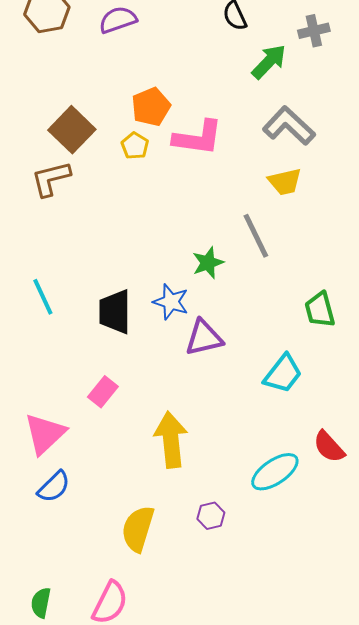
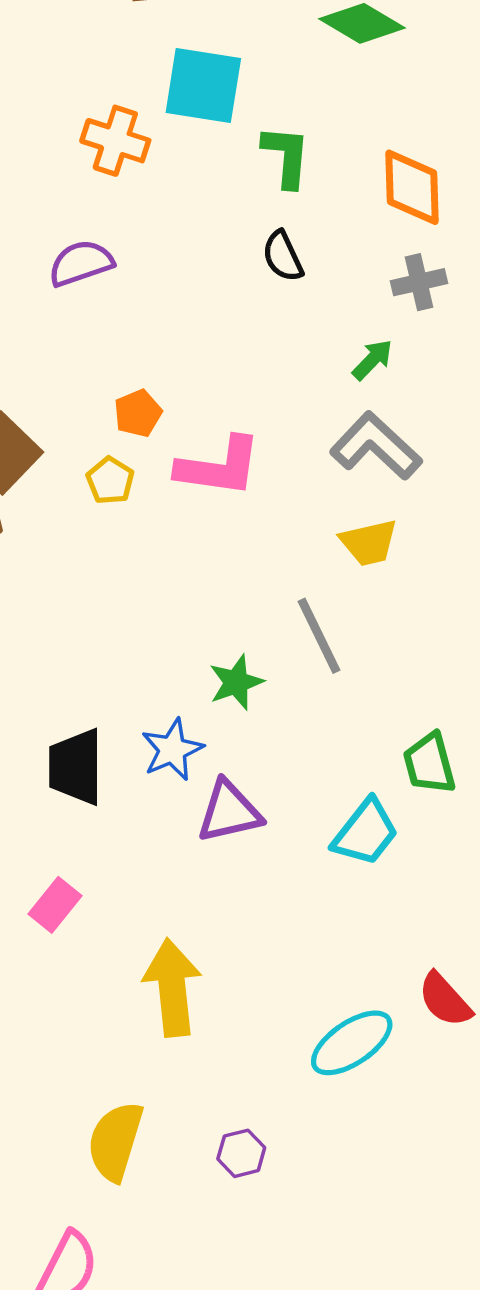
green arrow: (269, 62) -> (372, 360), moved, size x0.7
orange pentagon: (151, 107) -> (138, 413), size x0.7
blue star: (171, 302) -> (172, 750), turned 30
cyan trapezoid: (283, 374) -> (366, 832), moved
purple hexagon: (211, 516) -> (241, 1153), moved

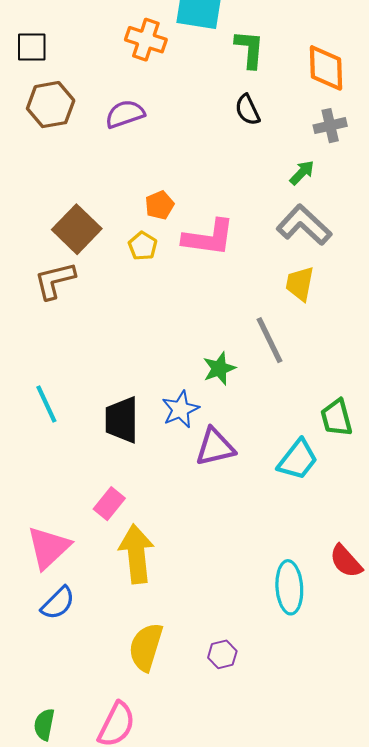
yellow trapezoid: (369, 543) -> (300, 284), turned 114
yellow arrow: (172, 988) -> (136, 554), moved
cyan ellipse: (352, 1043) -> (289, 587), turned -60

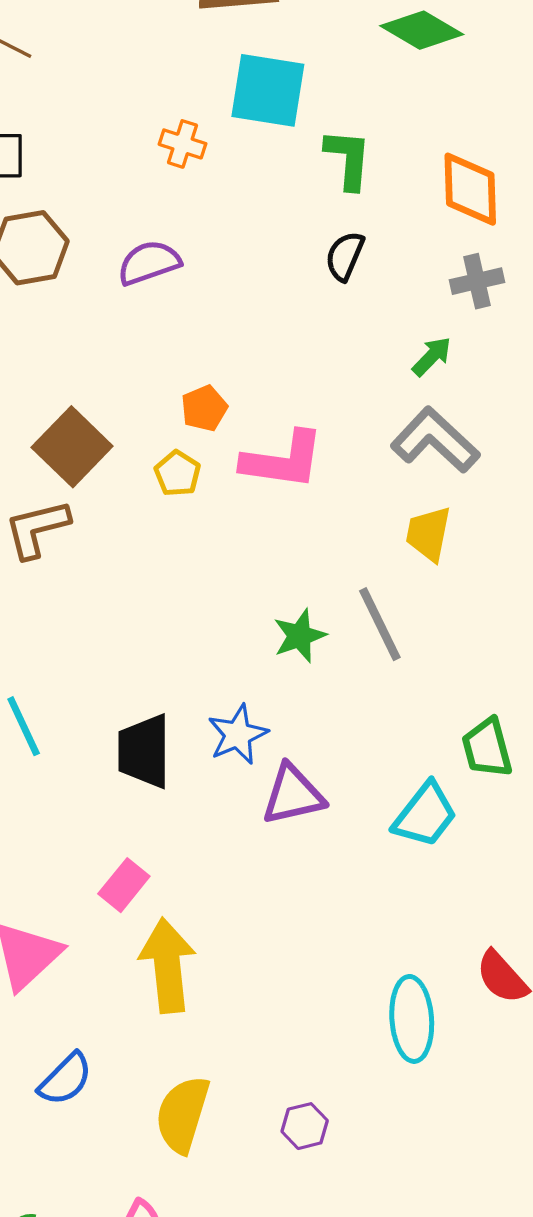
orange cross: (146, 40) -> (182, 144), size x0.7
black semicircle: (247, 110) -> (345, 256), turned 48
green star: (219, 368) -> (300, 636), moved
blue semicircle: (58, 603) -> (65, 1079), moved

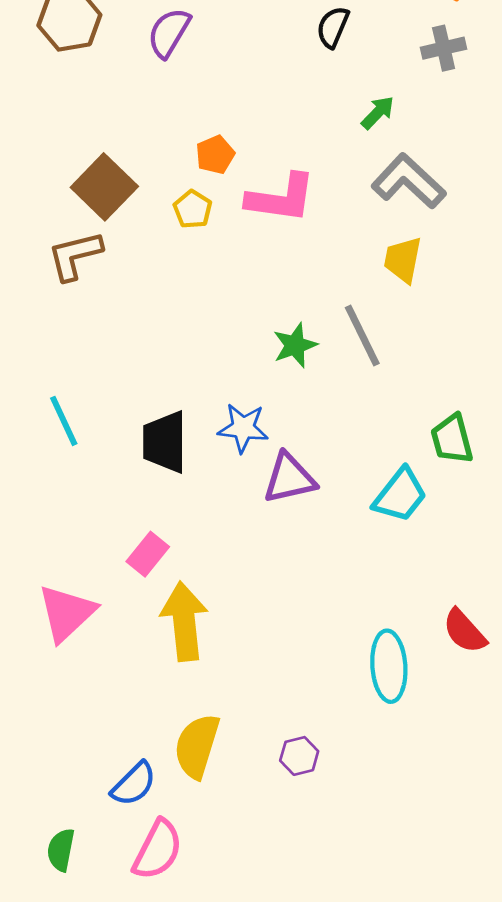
purple semicircle: (149, 263) -> (169, 33), turned -40
green arrow: (432, 356) -> (378, 113), moved
blue star: (238, 735) -> (243, 428), turned 30
blue semicircle: (65, 1079) -> (134, 784), moved

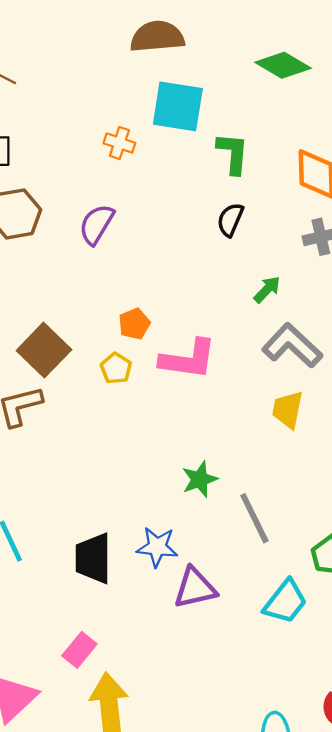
gray line: (362, 335) -> (254, 518), moved

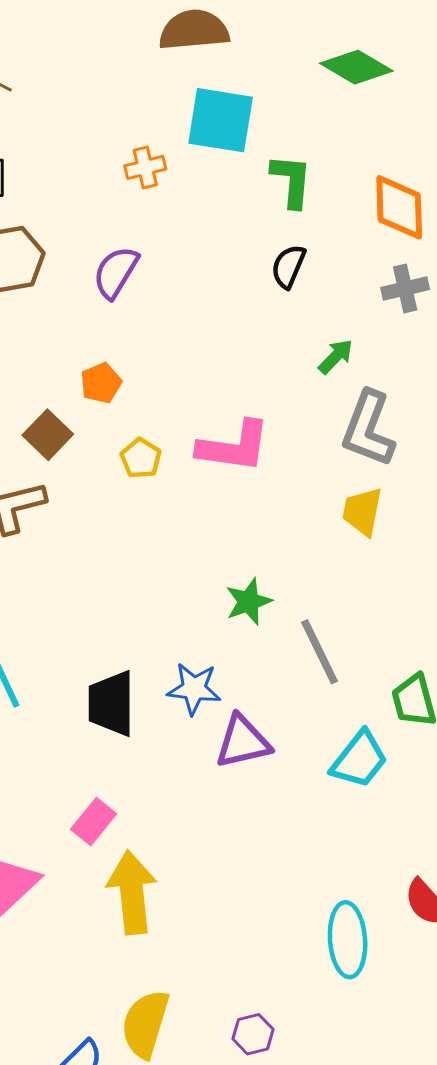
orange cross: (119, 143) -> (145, 167), turned -32
orange pentagon: (134, 324) -> (101, 383), moved
gray L-shape: (292, 346) -> (368, 429), turned -112
brown square: (44, 350) -> (48, 435), size x0.7

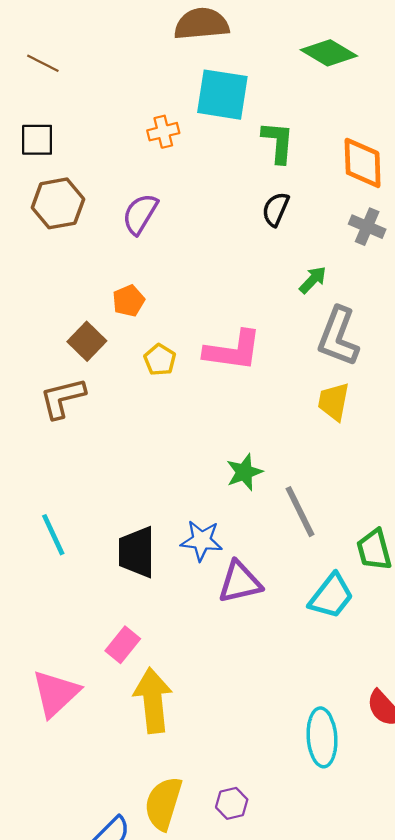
gray cross: (405, 289) -> (367, 227), turned 36
purple hexagon: (253, 1034) -> (232, 803), moved

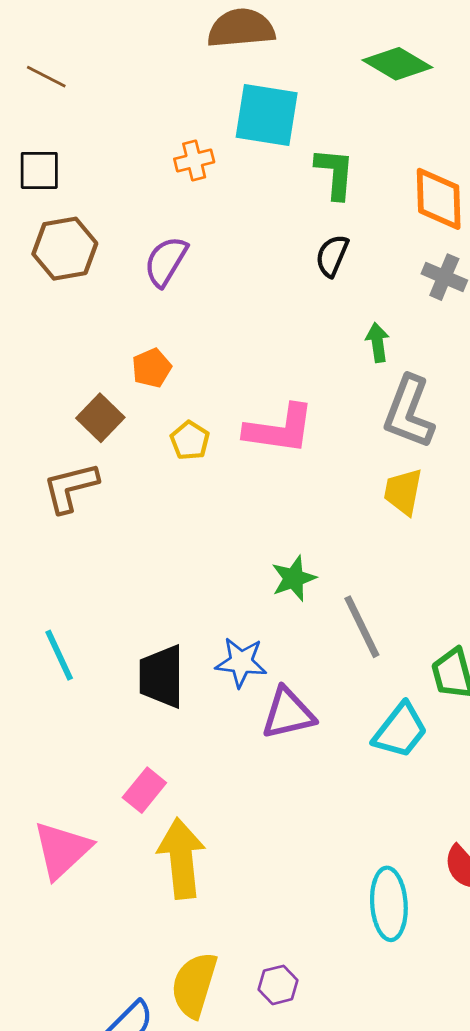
green arrow: (313, 280) -> (378, 342), turned -52

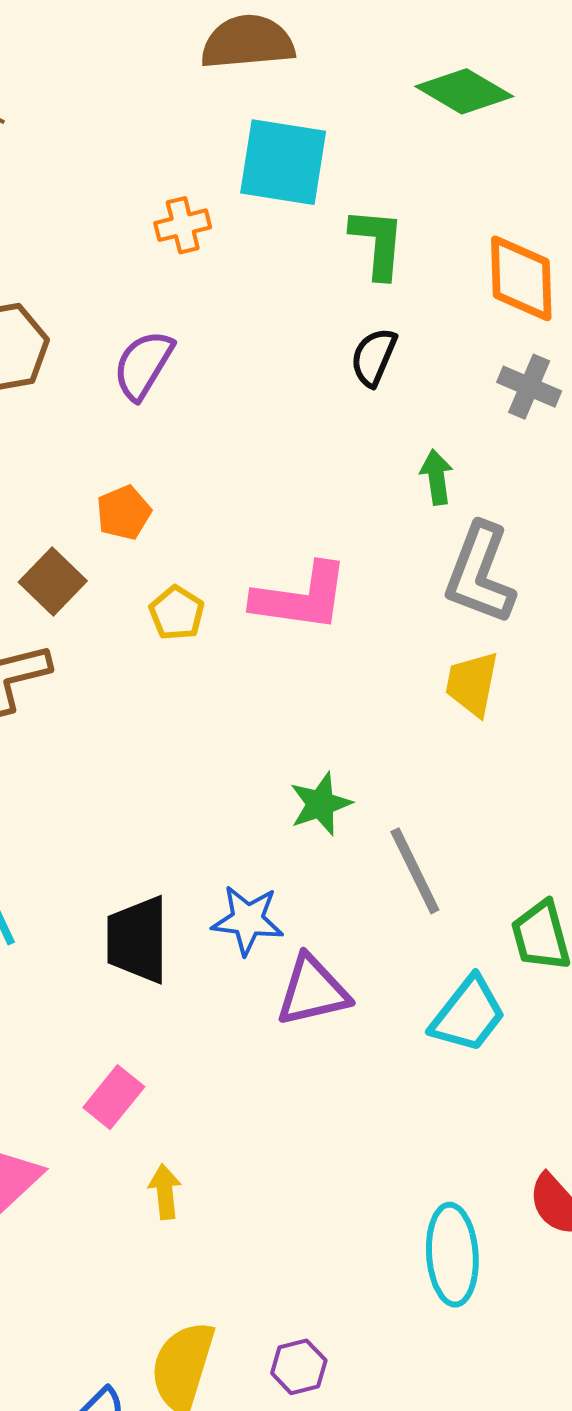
yellow arrow: (181, 858) -> (165, 1192), size x0.5

